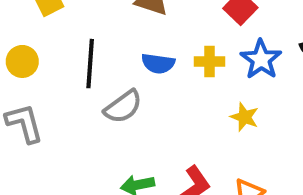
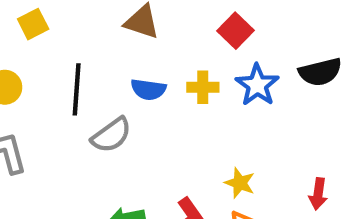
yellow star: (244, 117) -> (240, 183), moved

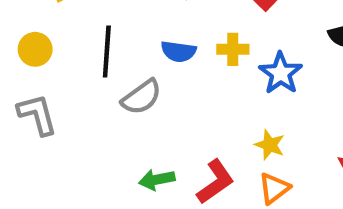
blue star: (257, 85) -> (281, 73), moved

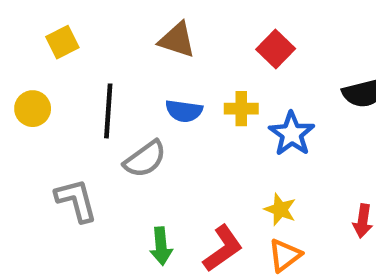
gray L-shape: (37, 114) -> (76, 200), moved
green arrow: (157, 180) -> (161, 246), turned -84

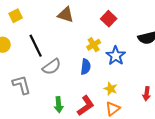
yellow cross: (241, 109) -> (94, 45), turned -32
black line: (108, 111) -> (36, 46), turned -30
blue semicircle: (184, 111) -> (86, 67), moved, turned -91

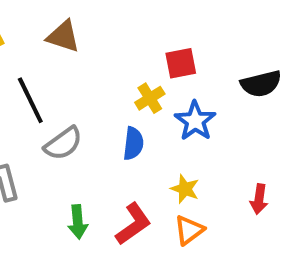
brown triangle: (66, 15) -> (63, 36), moved
red square: (109, 19) -> (181, 63), moved, turned 35

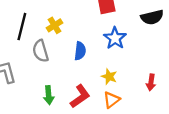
yellow cross: (150, 98) -> (54, 25), moved
black line: (30, 100) -> (22, 27), turned 40
gray semicircle: (63, 144) -> (41, 51), turned 110

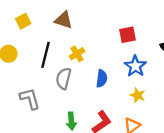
gray semicircle: (41, 51) -> (64, 78), turned 30
yellow star: (109, 77) -> (138, 95), moved

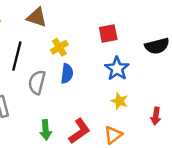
yellow cross: (77, 54) -> (59, 47), moved
blue semicircle: (102, 78) -> (67, 74), moved

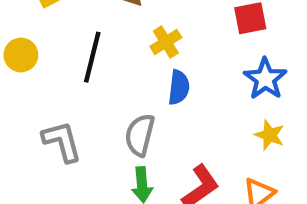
gray semicircle: (37, 82) -> (140, 135), moved

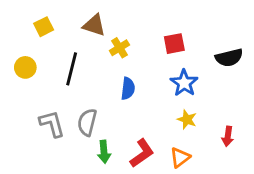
yellow cross: (166, 42) -> (119, 48), moved
gray semicircle: (140, 135) -> (87, 122), moved

